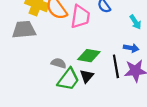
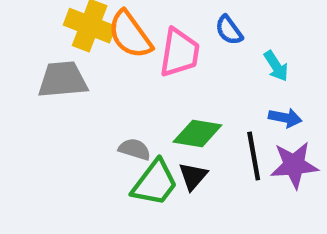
cyan arrow: (135, 22) -> (276, 66), moved

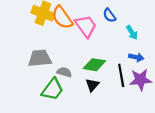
pink trapezoid: (180, 53) -> (86, 26), turned -45
gray trapezoid: (63, 80) -> (40, 58), moved
green trapezoid: (155, 183) -> (53, 89), moved

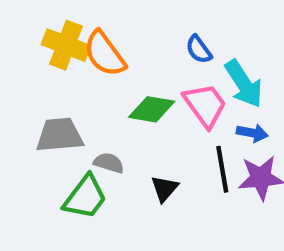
pink trapezoid: (86, 26) -> (205, 105), moved
cyan arrow: (132, 32) -> (244, 84), size x1.6
green diamond: (94, 65) -> (152, 109), moved

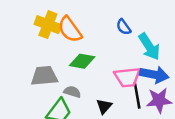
pink trapezoid: (205, 105) -> (127, 77), moved, turned 120
green diamond: (152, 109) -> (82, 61), moved
blue arrow: (252, 133) -> (154, 75), size x1.6

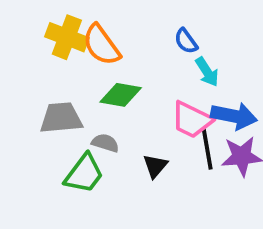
cyan arrow: (149, 47) -> (207, 72), moved, size x0.7
pink trapezoid: (127, 77) -> (192, 120), turned 32

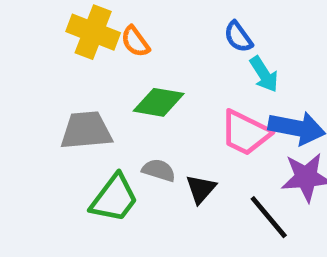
orange semicircle: (101, 45) -> (135, 41), size x0.6
gray semicircle: (105, 143) -> (159, 170), moved
black line: (207, 149) -> (269, 217), moved, turned -30

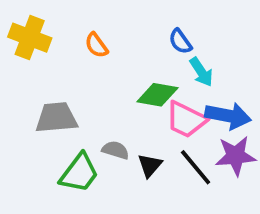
yellow cross: (93, 32) -> (30, 38), moved
green diamond: (159, 102) -> (157, 95), moved
black line: (269, 217) -> (196, 167), moved

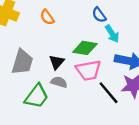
gray trapezoid: (56, 118) -> (22, 62), turned 112
pink trapezoid: (186, 120) -> (88, 70), moved, turned -36
black triangle: (150, 165) -> (57, 62), moved

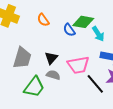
blue semicircle: (99, 15) -> (69, 30), moved
green diamond: (85, 48) -> (83, 22), moved

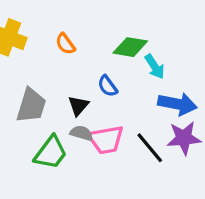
blue semicircle: (69, 30) -> (108, 86), moved
pink trapezoid: (78, 65) -> (106, 140), moved

